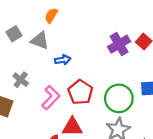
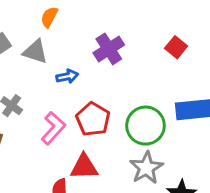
purple cross: (119, 44) -> (109, 49), moved

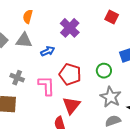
green circle: (146, 126) -> (104, 71), size x0.6
pink L-shape: (53, 128) -> (46, 86), turned -30
red triangle: (84, 167) -> (71, 105), turned -36

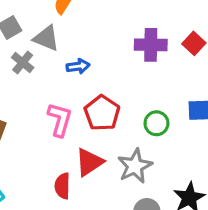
purple cross: (70, 28) -> (151, 45), moved, turned 30
gray cross: (17, 78) -> (23, 62), moved
gray star: (111, 97) -> (135, 166), moved

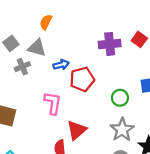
gray cross: (23, 62) -> (22, 67), turned 35
red pentagon: (102, 113) -> (82, 79), moved, turned 30
gray star: (135, 166) -> (122, 130), moved

